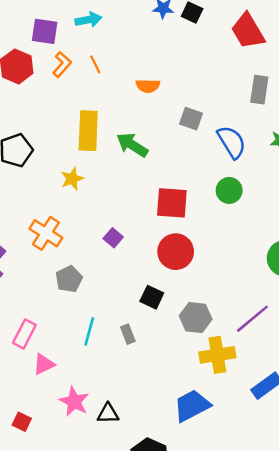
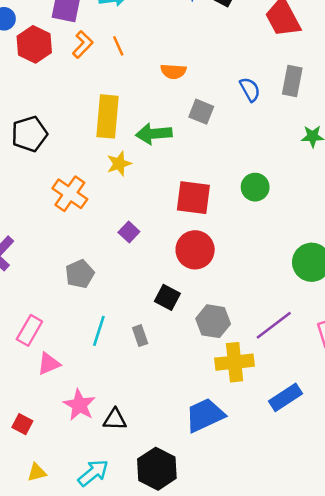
gray square: (191, 119) -> (201, 112), moved
blue semicircle: (232, 142) -> (250, 89), moved, size x0.7
green arrow: (132, 145) -> (154, 134), turned -40
yellow star: (72, 179) -> (119, 164), moved
orange cross: (46, 233) -> (70, 194), moved

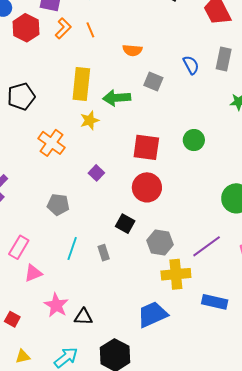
gray pentagon: (80, 274) -> (58, 205), turned 30
blue rectangle: (285, 397) -> (215, 302), turned 45

